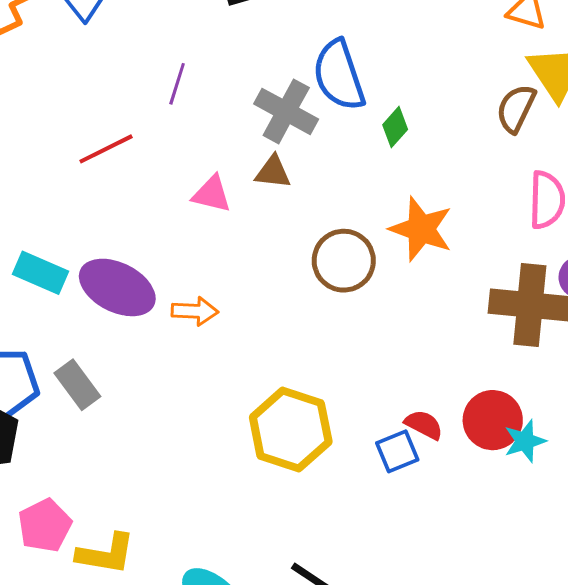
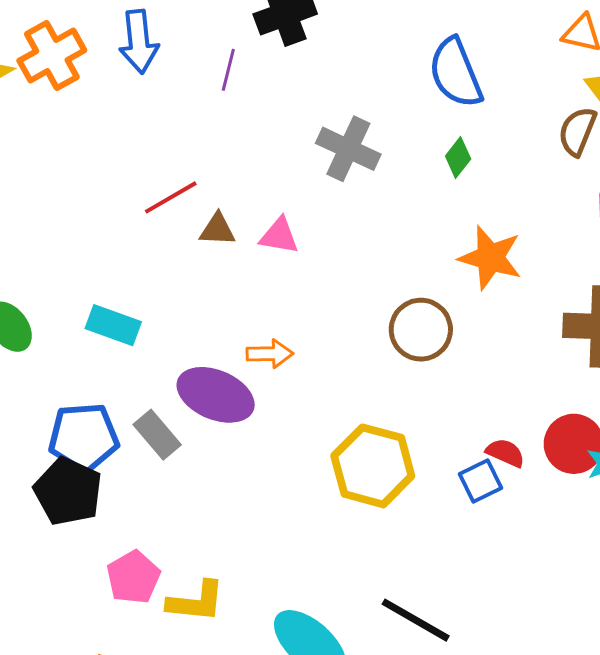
blue semicircle: (339, 75) -> (456, 73), moved
purple line: (177, 84) -> (228, 70), moved
brown triangle: (273, 172) -> (217, 229), moved
brown circle: (344, 261) -> (421, 330), moved
purple ellipse: (117, 287) -> (216, 395), moved

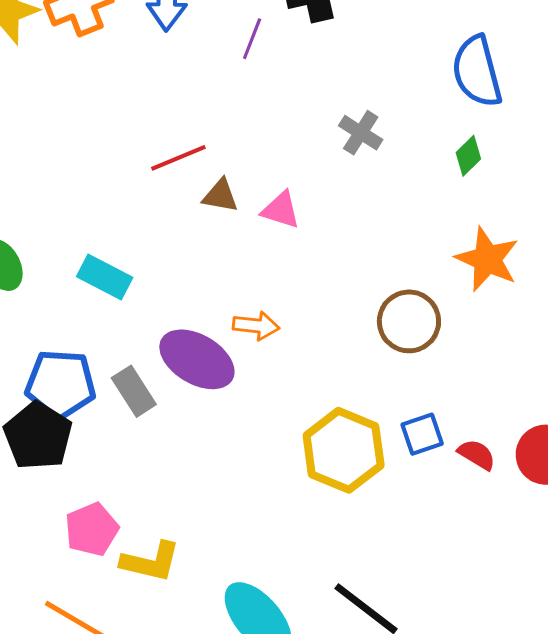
gray cross: (348, 149) -> (361, 133), size x0.7
blue square: (481, 481) -> (422, 434), moved

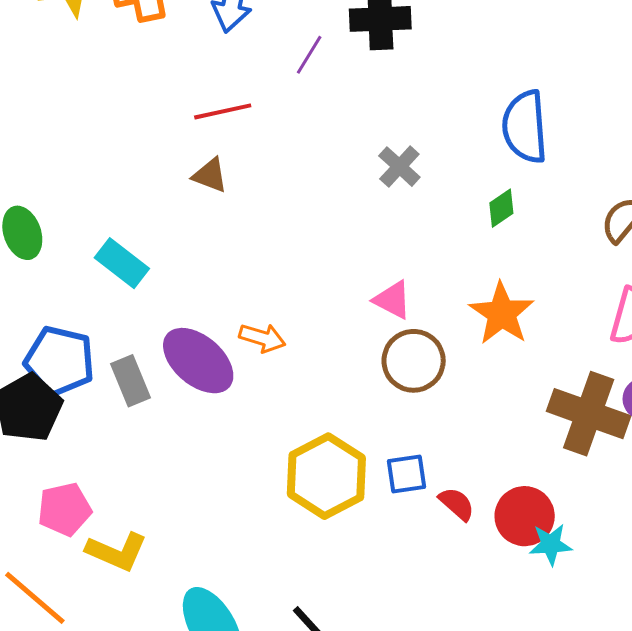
red line: (178, 158) -> (223, 111), moved
brown triangle: (220, 196) -> (210, 175), moved
pink triangle: (281, 210) -> (392, 300), moved

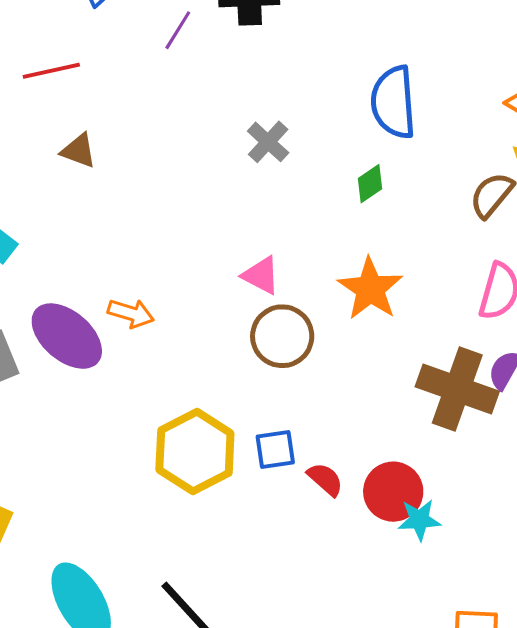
red line: (223, 111) -> (51, 71), moved

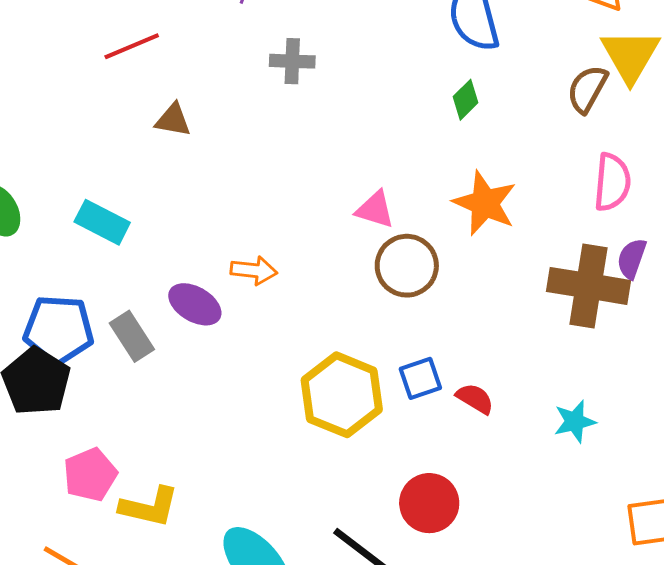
gray cross: (268, 142) -> (292, 61), moved, turned -30
purple ellipse: (67, 336) -> (195, 304), size x0.7
red circle: (393, 492) -> (429, 503), moved

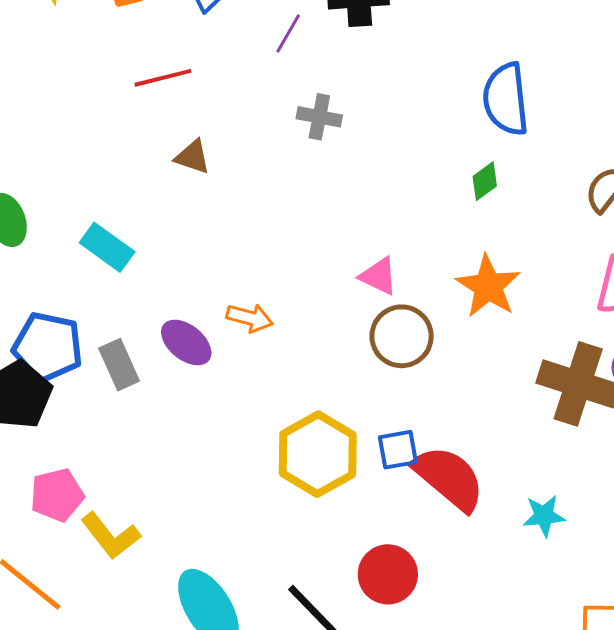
red semicircle: (475, 399) -> (449, 478), size x2.0
yellow L-shape: (149, 507) -> (110, 536), turned 30

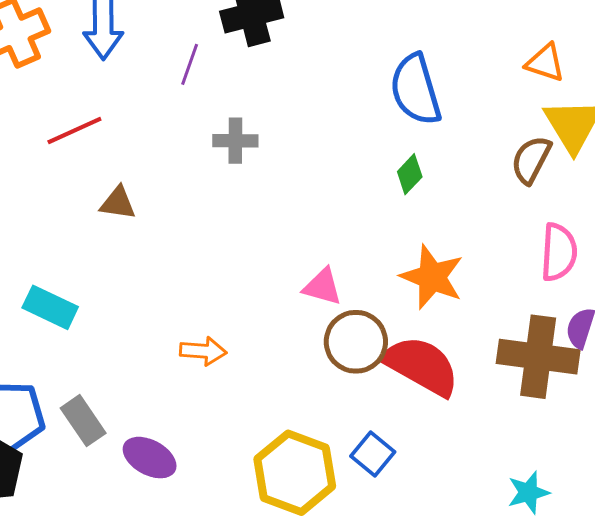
purple ellipse: (186, 342) -> (150, 458), moved
blue square: (398, 450) -> (373, 454), turned -30
red semicircle: (449, 478) -> (421, 366), moved

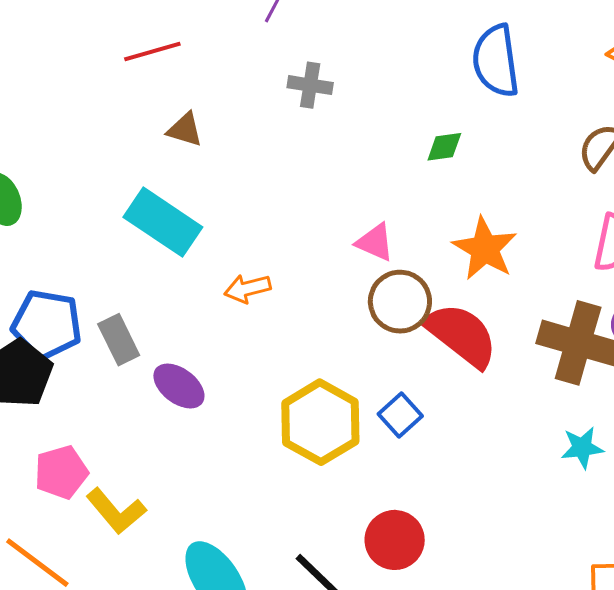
green diamond: (410, 174) -> (444, 147), moved, turned 30
cyan rectangle: (50, 307) -> (163, 222), moved, size x1.4
orange arrow: (203, 351) -> (248, 288), turned 153
cyan star: (528, 492) -> (582, 448), moved

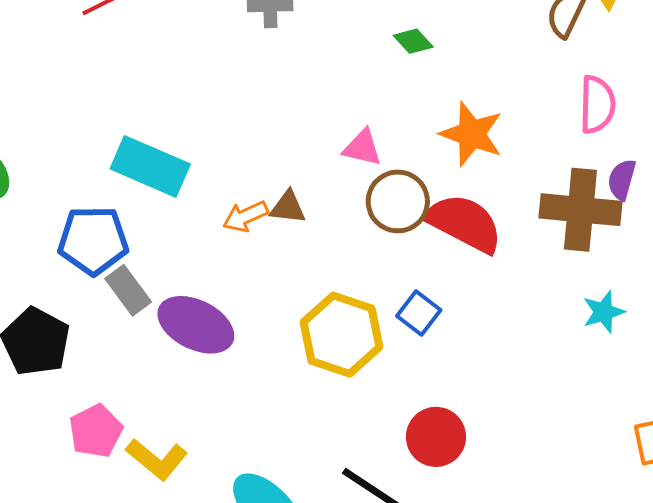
brown triangle: (185, 130) -> (288, 207), moved
green diamond: (444, 147) -> (413, 41), turned 66
blue pentagon: (47, 324) -> (93, 240), moved
purple ellipse: (179, 386) -> (196, 325), size x1.4

